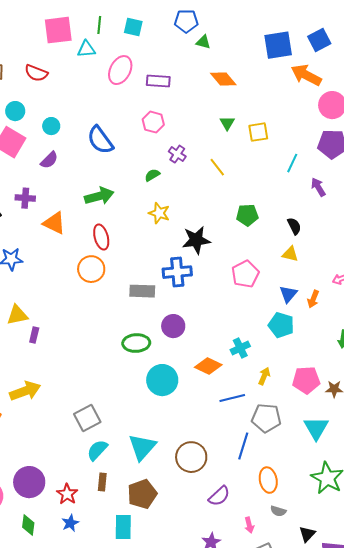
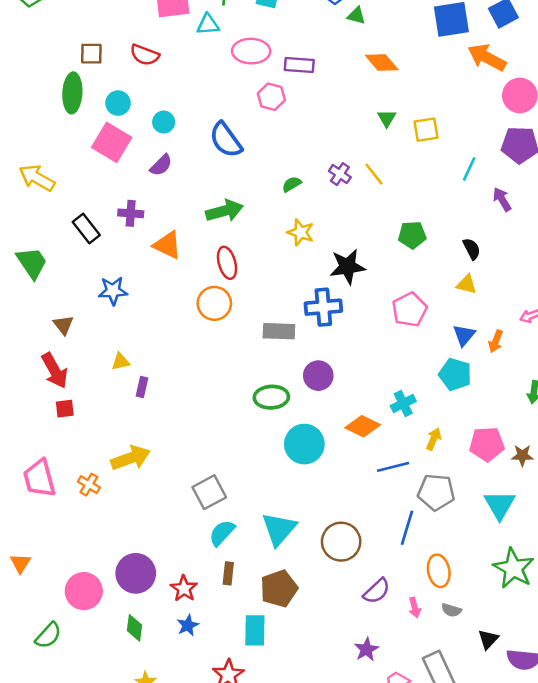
pink ellipse: (120, 70) -> (251, 51), turned 64
pink hexagon: (153, 122) -> (271, 97), moved
purple cross: (177, 154) -> (340, 174), moved
yellow triangle: (17, 315) -> (121, 362), size x0.7
pink arrow: (249, 525) -> (415, 608), moved

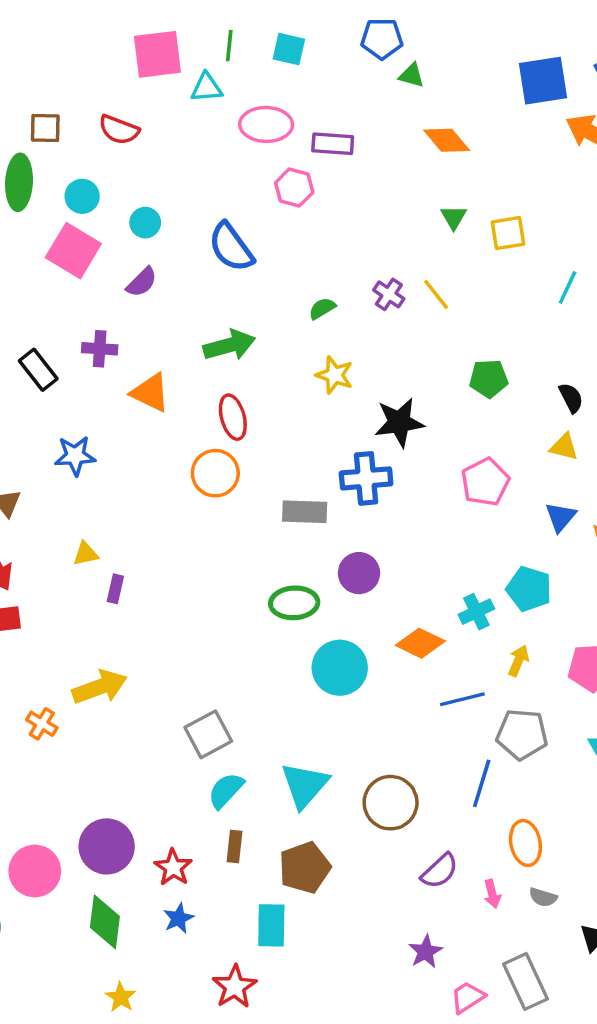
cyan pentagon: (455, 374) -> (529, 589), moved
green diamond: (134, 628) -> (105, 922), size x1.4

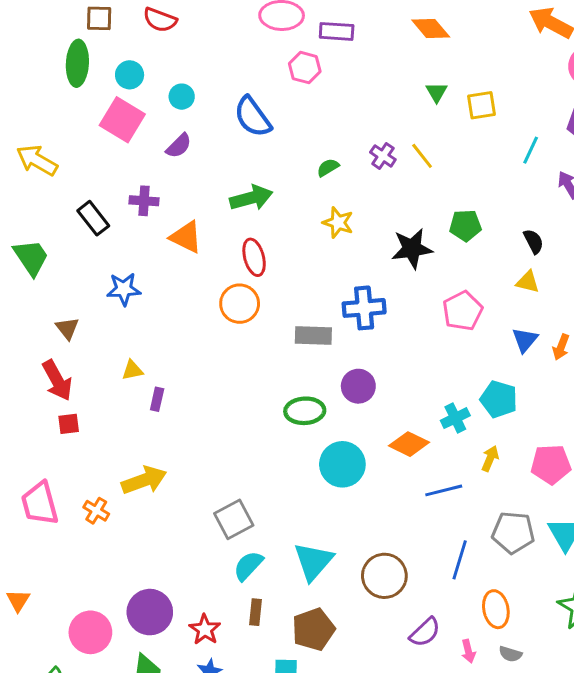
black star: (399, 422) -> (412, 249), moved
gray pentagon: (522, 734) -> (513, 532), moved

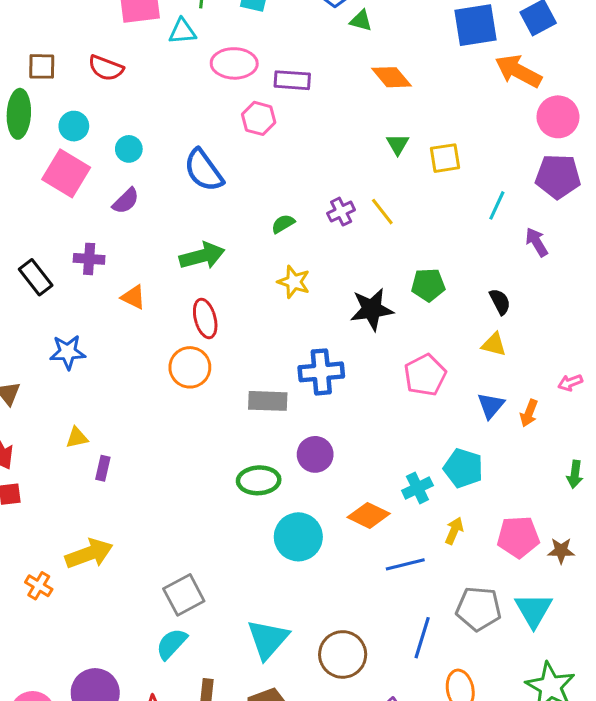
purple cross: (383, 156) -> (341, 212), turned 30
orange triangle: (186, 237) -> (133, 297), size x0.7
cyan semicircle: (248, 566) -> (172, 644), moved

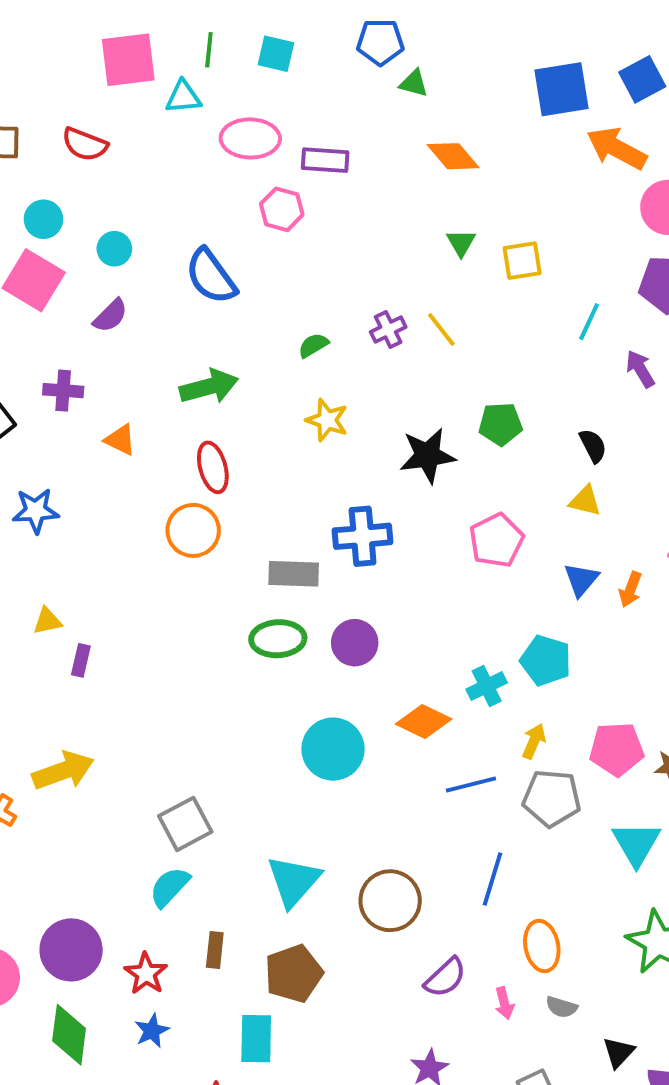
green ellipse: (259, 480) -> (278, 639), moved
gray pentagon: (479, 609) -> (552, 798), moved

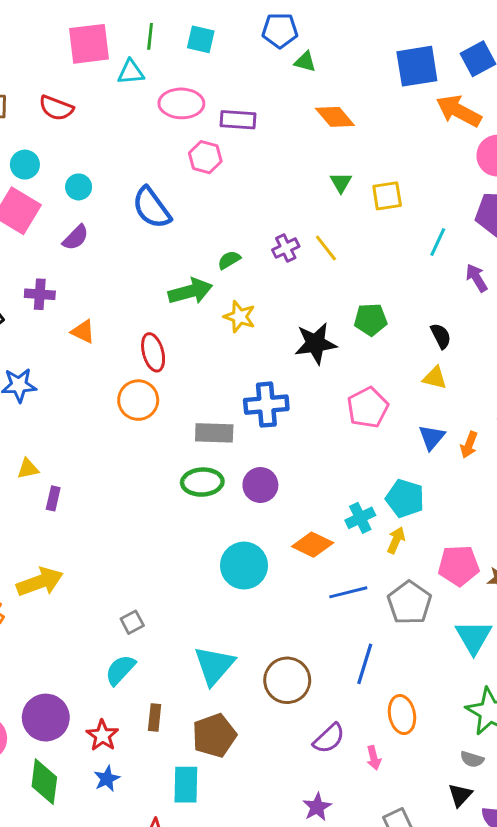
green arrow: (209, 387) -> (190, 291), moved
yellow arrow: (534, 741) -> (396, 540), moved
gray pentagon: (552, 798) -> (409, 603), turned 30
gray square: (185, 824) -> (132, 622), size x0.6
gray semicircle: (561, 1007) -> (472, 759), moved

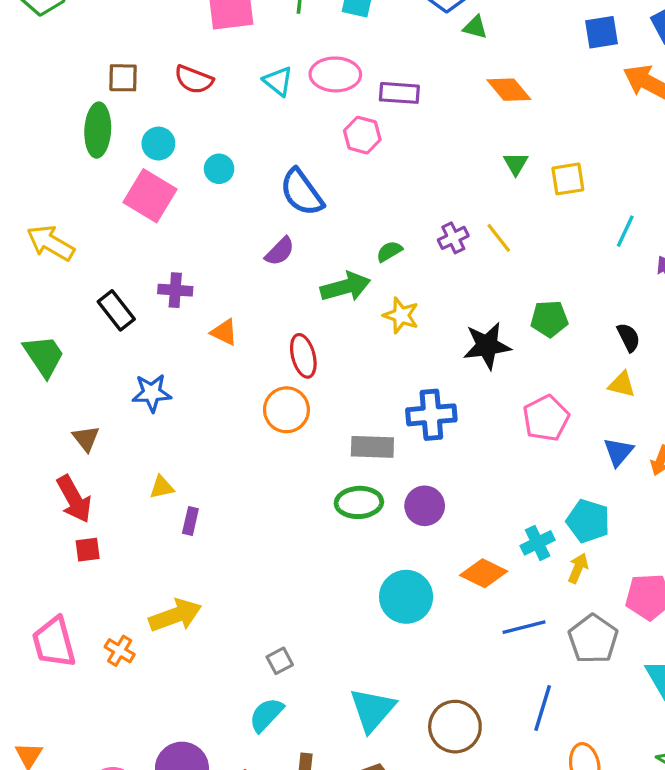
blue square: (417, 66) -> (602, 32), size x0.7
cyan triangle: (131, 72) -> (278, 81), moved, turned 44
purple semicircle: (76, 238) -> (280, 251), moved

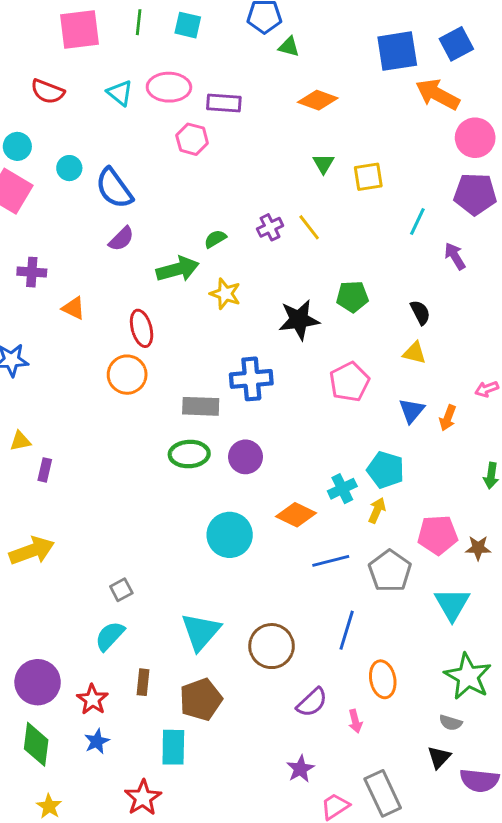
blue square: (602, 32) -> (397, 51), size x1.4
orange diamond: (509, 90) -> (318, 100), turned -30
blue semicircle: (302, 192) -> (114, 188), moved

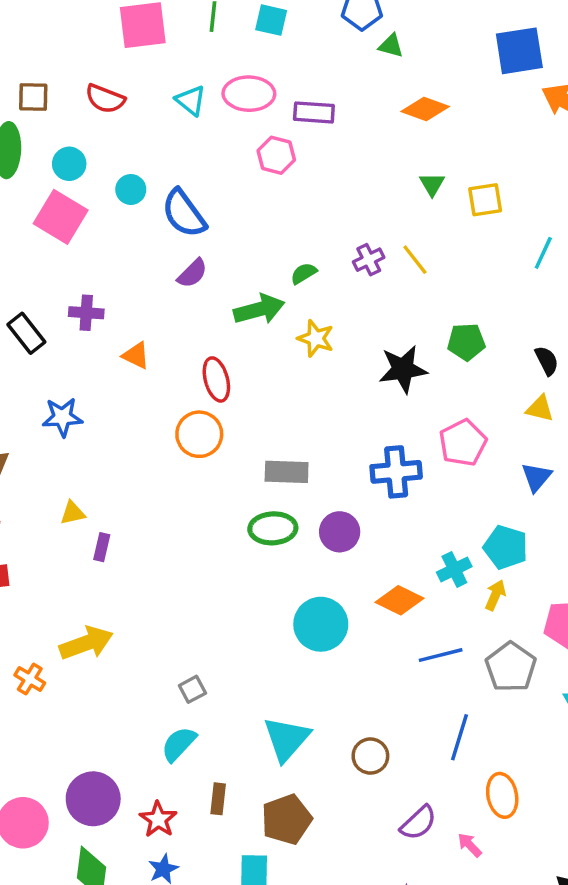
blue cross: (251, 379) -> (396, 472), moved
brown circle: (272, 646) -> (370, 756), size x0.7
pink arrow: (355, 721) -> (470, 845), turned 150

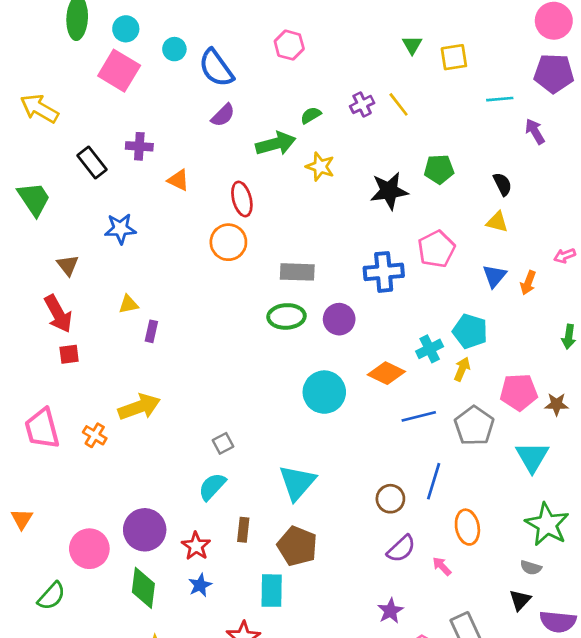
pink hexagon: (276, 155) -> (289, 45), moved
cyan line: (543, 253) -> (500, 99), turned 60
brown circle: (370, 756) -> (390, 499), moved
brown pentagon: (287, 819) -> (297, 546), turned -30

